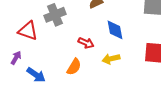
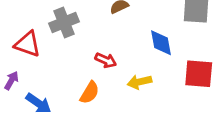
blue diamond: (115, 30) -> (161, 43), moved

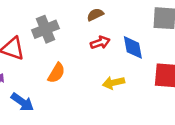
red arrow: (106, 60) -> (100, 43), moved, turned -42
orange semicircle: (90, 93) -> (56, 73), moved

